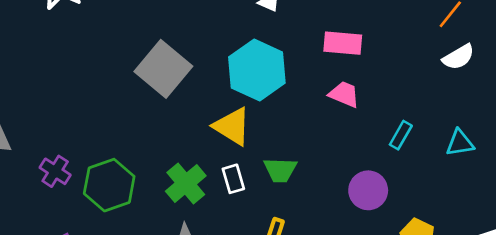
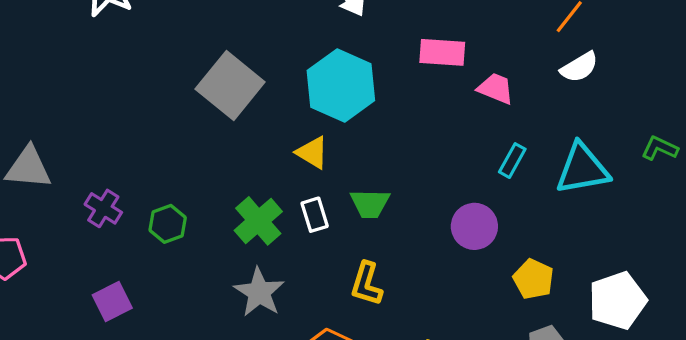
pink trapezoid: (344, 94) -> (496, 88), moved
yellow triangle: (232, 126) -> (312, 153), size x0.7
cyan triangle: (460, 143) -> (582, 169), size x1.6
green hexagon: (109, 185) -> (168, 224), size x0.6

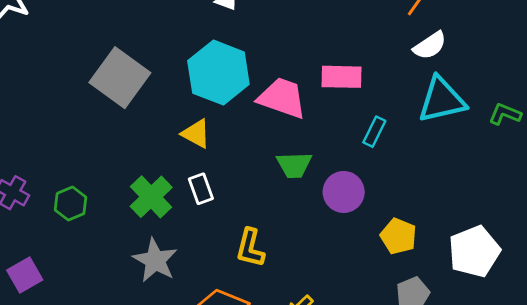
pink rectangle: (442, 52) -> (341, 77), moved
pink trapezoid: (496, 88) -> (282, 98), moved, size x1.5
cyan triangle: (582, 169) -> (442, 100), moved
green trapezoid: (370, 204) -> (294, 165), moved

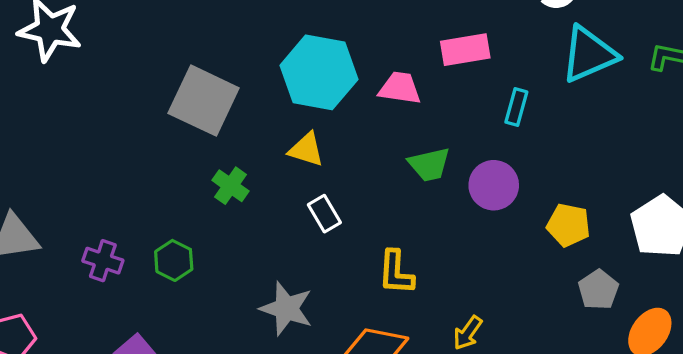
pink trapezoid: (282, 98) -> (400, 88), size x0.7
green cross: (151, 197) -> (231, 186), moved, size x0.7

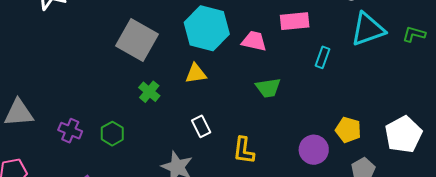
yellow triangle: (306, 150) -> (196, 74), turned -30
purple circle: (494, 185) -> (314, 150), moved
white rectangle: (324, 214) -> (201, 126), moved

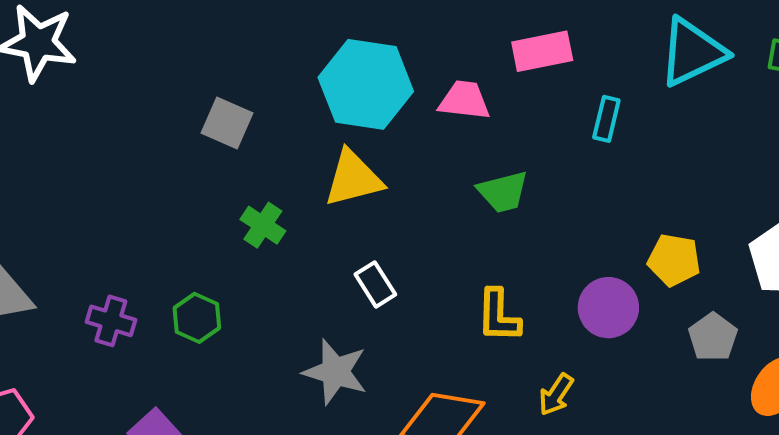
gray square: (137, 40) -> (227, 123), size x0.6
yellow triangle: (196, 74) -> (353, 178), size x1.4
yellow L-shape: (244, 150) -> (499, 316), moved

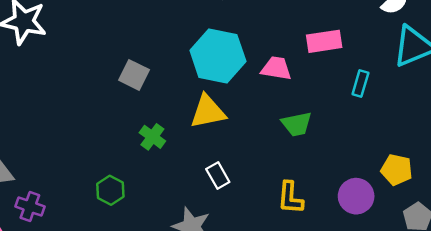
purple cross: (111, 321) -> (30, 207), moved

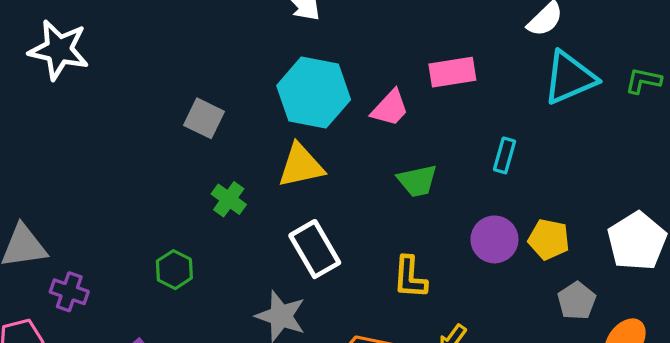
pink trapezoid: (276, 68) -> (390, 108), turned 124
cyan rectangle: (360, 84) -> (505, 155), moved
white rectangle: (218, 176) -> (315, 249), size x1.6
purple circle: (356, 196) -> (494, 239), moved

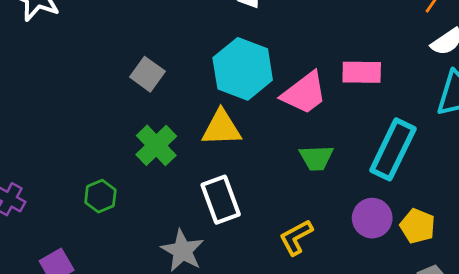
pink trapezoid: (390, 108) -> (304, 93), size x1.4
cyan rectangle: (505, 155) -> (393, 149), size x2.0
green cross: (229, 199) -> (156, 145), size x1.4
yellow L-shape: (410, 277) -> (296, 237), turned 48

